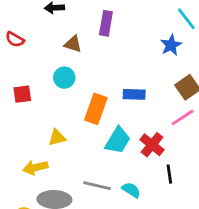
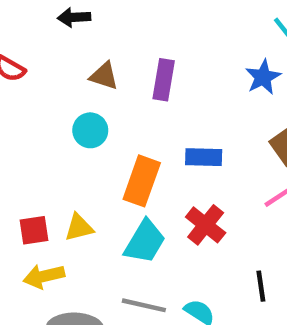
purple rectangle: (106, 23) -> (164, 80), moved
red square: (22, 94) -> (34, 230), moved
cyan trapezoid: (118, 140) -> (145, 242), moved
red cross: (152, 145) -> (206, 225), moved

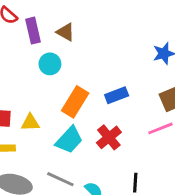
purple rectangle: (164, 80) -> (33, 31), moved, turned -35
blue rectangle: (204, 157) -> (117, 95), turned -35

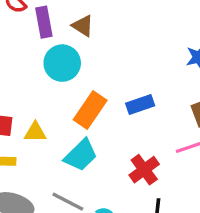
cyan circle: (50, 64) -> (62, 63), size x1.4
red cross: (109, 137) -> (144, 170), moved

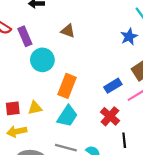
brown triangle: (83, 26) -> (68, 31), moved
blue rectangle: (140, 104) -> (113, 86), moved

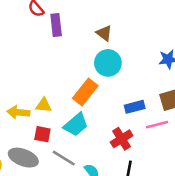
cyan circle: (42, 60) -> (108, 63), moved
red square: (13, 108) -> (42, 134), moved
yellow arrow: (17, 131) -> (18, 112), moved

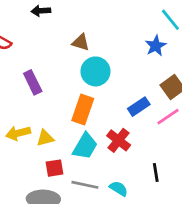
purple rectangle: (56, 25) -> (33, 82), moved
yellow arrow: (18, 112) -> (18, 133), moved
red cross: (122, 139) -> (119, 140), moved

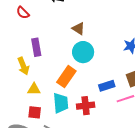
yellow arrow: (18, 133) -> (23, 66), moved, turned -114
red cross: (119, 140) -> (86, 106), turned 30
cyan trapezoid: (85, 146) -> (61, 103), turned -50

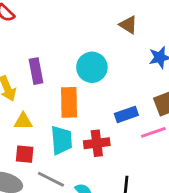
brown triangle: (78, 28) -> (128, 25), moved
purple rectangle: (36, 47) -> (36, 71), moved
orange rectangle: (66, 77) -> (69, 102), turned -35

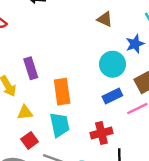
cyan circle: (92, 67) -> (112, 64), moved
red cross: (97, 143) -> (101, 133), moved
red square: (25, 154) -> (30, 140), turned -35

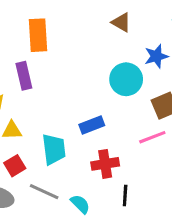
orange rectangle: (62, 92) -> (38, 35), moved
blue rectangle: (112, 96) -> (92, 125), moved

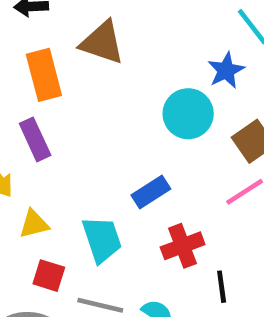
brown triangle: (121, 22) -> (102, 42), moved, size x1.5
red square: (15, 166) -> (49, 276), turned -30

